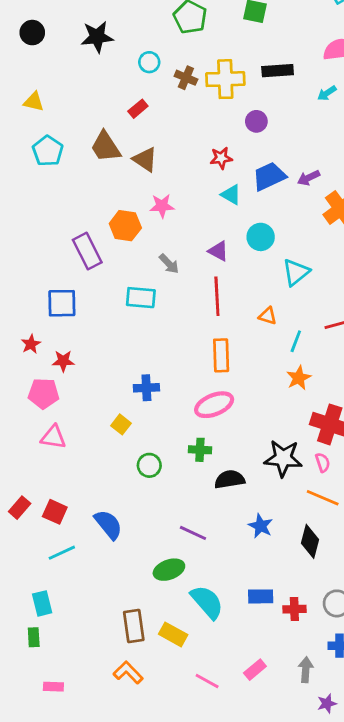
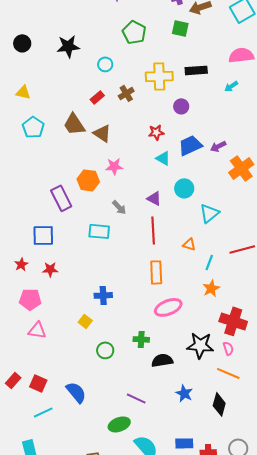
brown cross: (186, 78) -> (126, 93), moved, turned 35
red star: (63, 361) -> (50, 269), moved
pink ellipse: (214, 405) -> (168, 307), moved

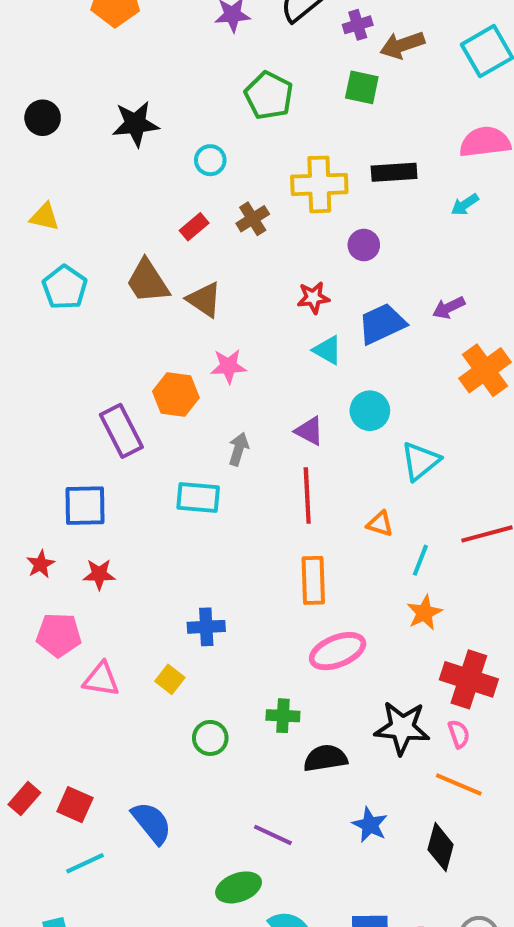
purple arrow: (218, 146) -> (449, 308), moved
gray arrow: (119, 207) -> (239, 449), turned -119
pink triangle: (37, 330) -> (101, 679), moved

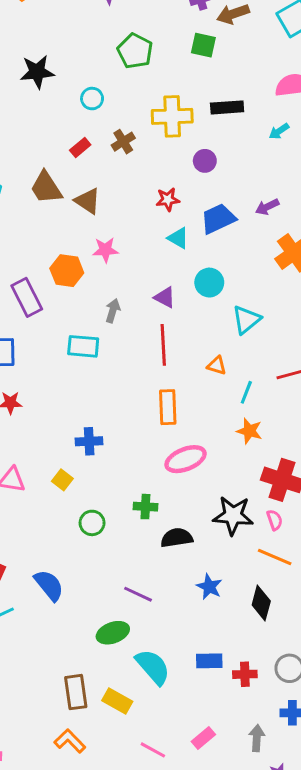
orange star: (424, 613) -> (249, 431), turned -30

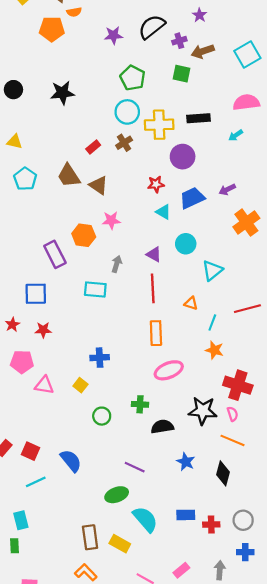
cyan circle: (92, 99) -> (127, 112), moved, size x1.5
purple circle: (205, 161) -> (183, 157), size x1.5

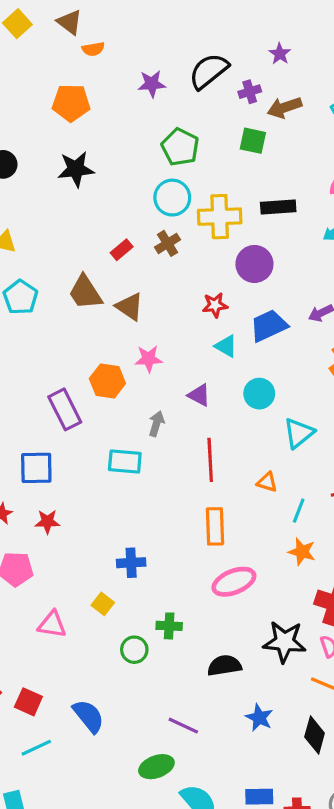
orange pentagon: (52, 29) -> (71, 103), moved
purple triangle: (154, 254) -> (199, 395), moved
pink triangle: (44, 385) -> (52, 624), moved
green cross: (140, 404) -> (169, 626), moved

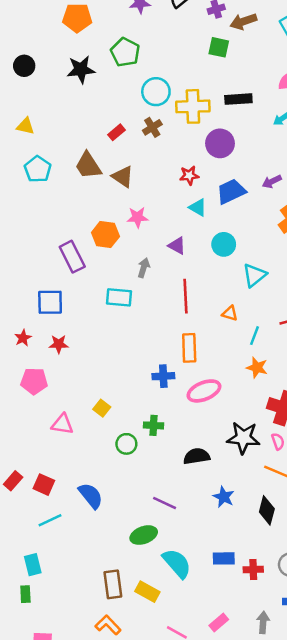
green pentagon: (180, 147) -> (125, 52), moved
blue cross: (131, 563) -> (163, 376), moved

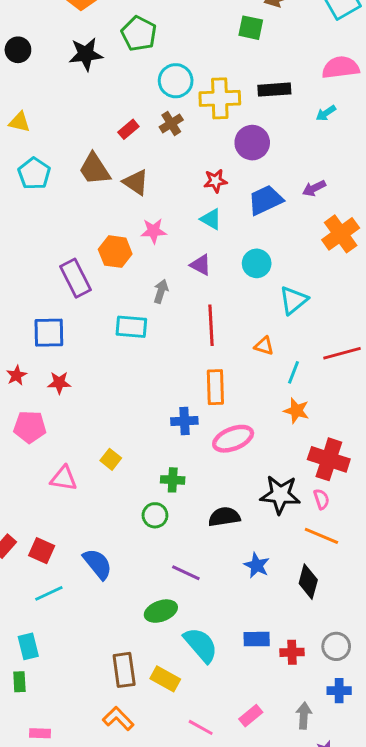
cyan triangle: (198, 207) -> (211, 219), moved
green circle: (126, 444) -> (155, 515), moved

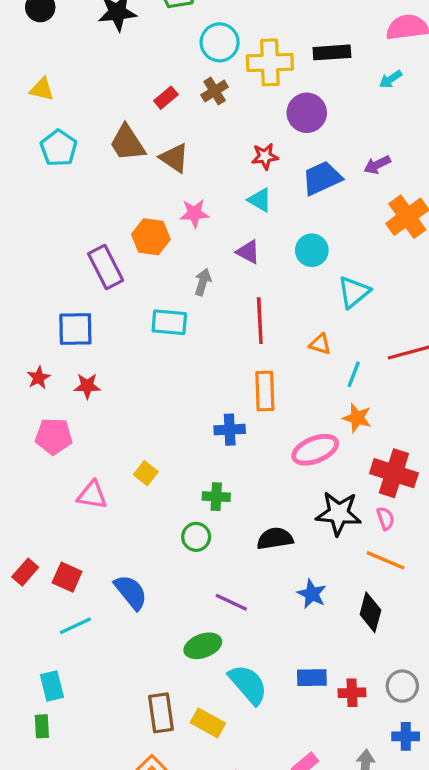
pink ellipse: (233, 439) -> (315, 450), moved

